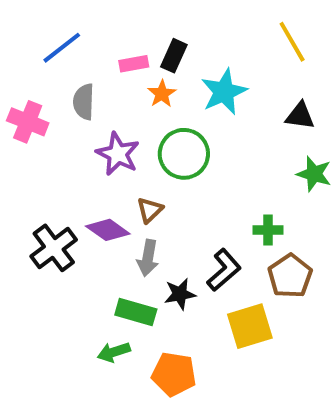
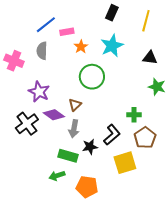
yellow line: (292, 42) -> (146, 21), turned 45
blue line: (62, 48) -> (46, 25), moved
black rectangle: (174, 56) -> (112, 13), moved
purple star: (118, 154) -> (39, 92), moved

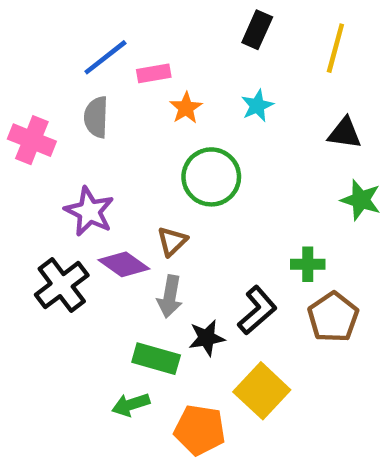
cyan star: (112, 46) -> (257, 106), size x0.6
yellow square: (125, 163) -> (262, 391), moved, turned -30

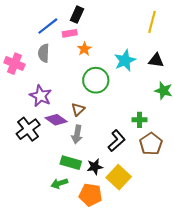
black rectangle: (257, 30) -> (77, 15), moved
cyan star: (257, 106) -> (125, 60), moved, size x1.5
black star: (207, 338) -> (95, 167), moved

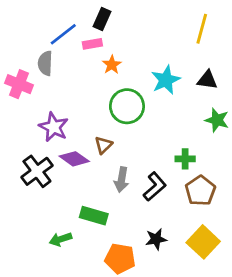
gray semicircle: (44, 53) -> (45, 63), moved
gray arrow: (77, 134) -> (121, 180), moved
black star: (95, 167) -> (156, 239), moved
yellow square: (119, 177) -> (203, 242), moved
green arrow: (59, 183) -> (61, 239), moved

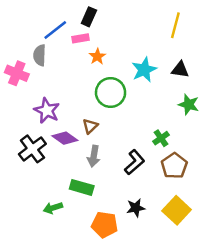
green cross: (185, 159) -> (161, 138), turned -35
gray arrow: (121, 180) -> (94, 156), moved

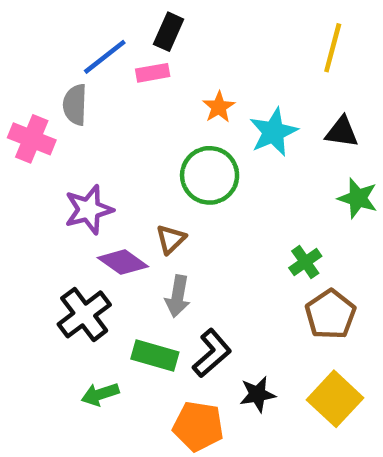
orange star: (97, 56) -> (219, 107), moved
purple star: (47, 111) -> (89, 210), turned 30
black cross: (32, 149) -> (84, 314), moved
black L-shape: (135, 162) -> (212, 353), moved

